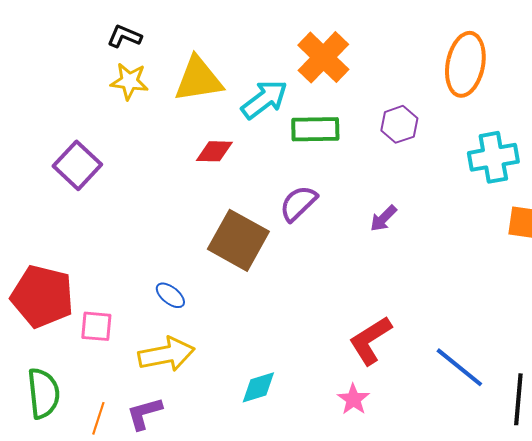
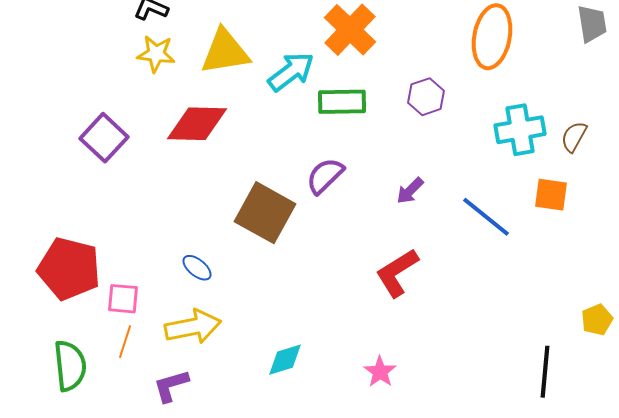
red diamond: (214, 151) -> (197, 124), moved, size x1.6
red L-shape: (370, 340) -> (397, 273), moved
blue line: (459, 367) -> (486, 217), moved
orange line: (98, 418) -> (125, 342), moved

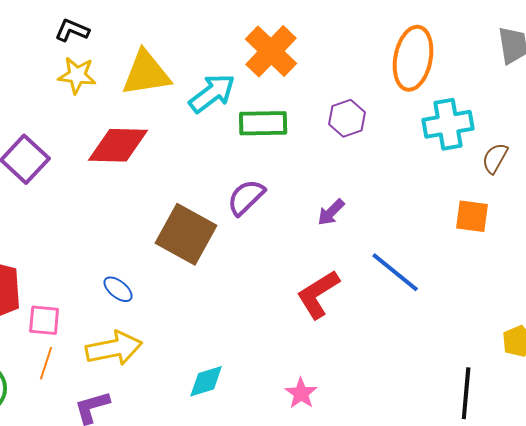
cyan cross: (520, 130) -> (448, 124), moved
blue line: (486, 217) -> (395, 272), moved

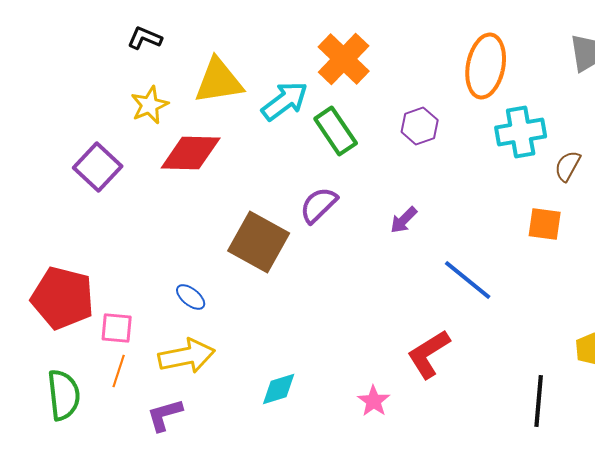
yellow star: (77, 75) -> (150, 105), moved, turned -30
green rectangle: (263, 123) -> (336, 131), turned 57
red L-shape: (318, 294) -> (429, 354), moved

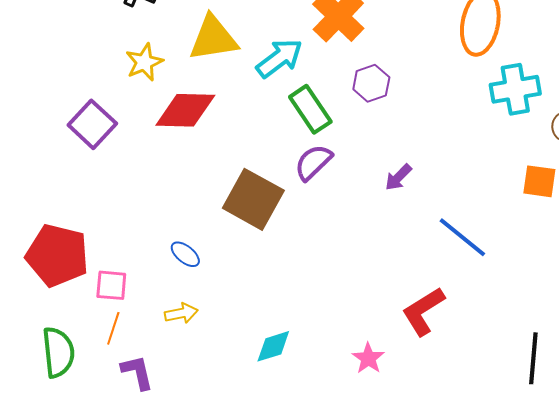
purple hexagon: (420, 126) -> (371, 83), moved
green rectangle: (336, 131) -> (310, 109), moved
yellow arrow: (187, 356) -> (181, 313), size x0.6
purple L-shape: (165, 415) -> (137, 372), moved, turned 93

